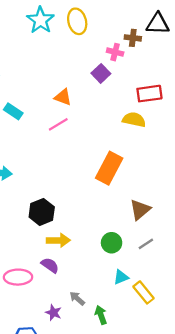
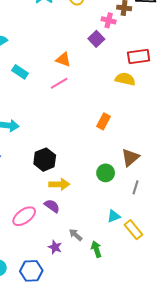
orange rectangle: (109, 168) -> (103, 121), size x0.6
green circle: (112, 243) -> (106, 173), moved
gray line: (146, 244) -> (135, 187), turned -40
pink ellipse: (18, 277) -> (24, 216), turned -35

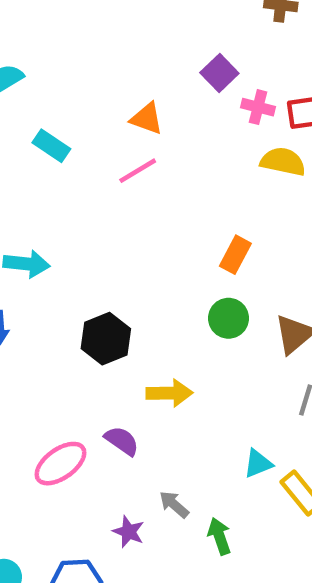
pink cross: (109, 20) -> (258, 107), moved
green circle: (106, 173) -> (228, 318), moved
yellow arrow: (59, 184) -> (169, 393), moved

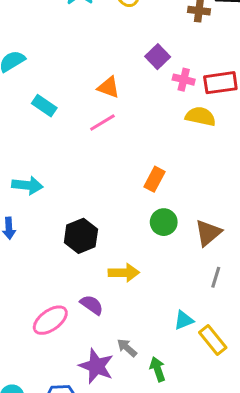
orange rectangle: (235, 255) -> (155, 179), moved
purple star: (129, 532) -> (96, 366), size x1.6

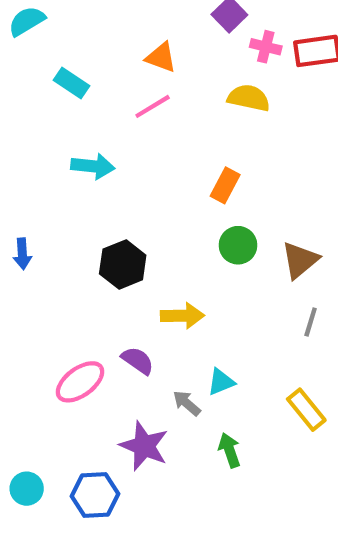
yellow semicircle: (200, 116) -> (249, 98), moved
cyan arrow: (27, 185) -> (93, 166), moved
cyan triangle: (184, 320) -> (221, 382), moved
gray arrow: (127, 348) -> (187, 403), moved

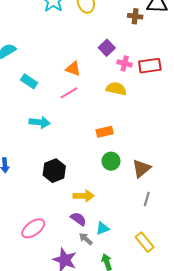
orange rectangle: (225, 185) -> (105, 132), turned 49
purple semicircle: (138, 361) -> (78, 219), moved

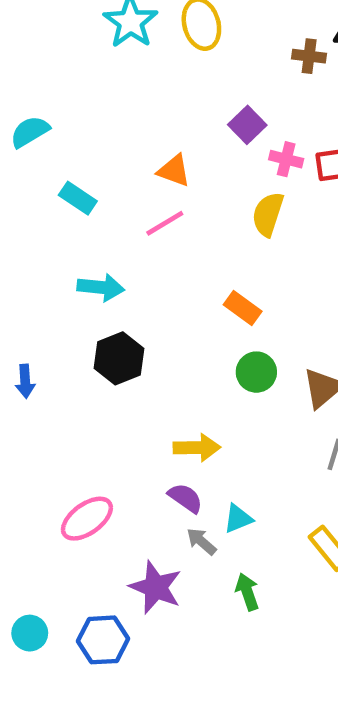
yellow semicircle: (116, 89) -> (268, 214), turned -84
orange rectangle: (105, 132) -> (243, 308), turned 49
black hexagon: (54, 171) -> (119, 358), moved

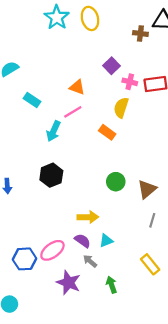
cyan arrow: (101, 287) -> (53, 131), moved, turned 108
orange rectangle: (243, 308) -> (107, 132), moved
pink ellipse: (87, 519) -> (52, 250), moved
cyan triangle: (238, 519) -> (106, 241), moved
blue hexagon: (103, 640) -> (25, 259), moved

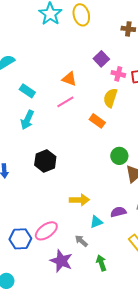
cyan arrow: (53, 131) -> (27, 120), moved
green circle: (116, 182) -> (119, 156), moved
purple semicircle: (82, 241) -> (118, 212), moved, turned -49

